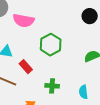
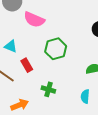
cyan semicircle: (83, 92) -> (85, 96), moved

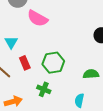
cyan triangle: (11, 46) -> (11, 42), turned 32
green hexagon: (56, 49) -> (53, 63), moved

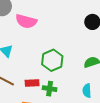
red rectangle: (25, 63) -> (32, 83), moved, turned -56

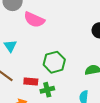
green cross: (50, 89) -> (47, 90), turned -32

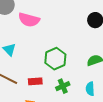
green cross: (47, 90) -> (63, 86), moved

